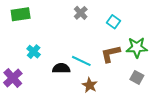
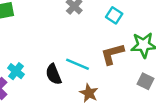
cyan cross: (34, 52) -> (16, 71), moved
black semicircle: (61, 68) -> (54, 74), turned -108

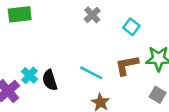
black semicircle: (54, 74) -> (50, 80), moved

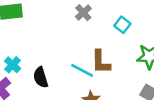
brown L-shape: (127, 65) -> (101, 62), moved, turned -80
cyan cross: (29, 75) -> (13, 65), moved

